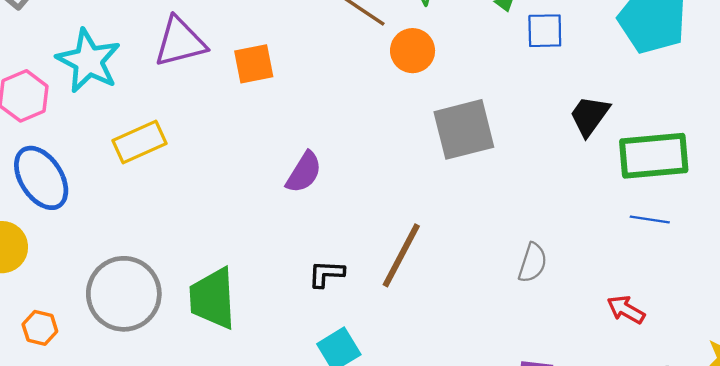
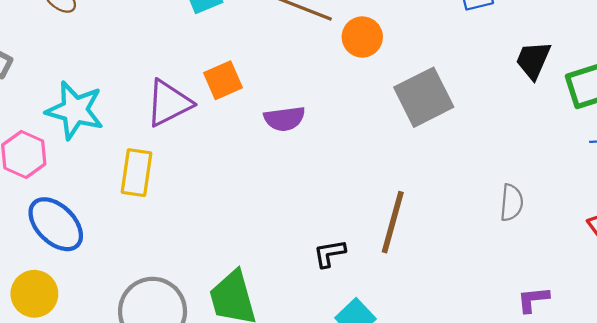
purple triangle: (180, 42) -> (169, 103), moved
yellow rectangle: (140, 142) -> (137, 173), turned -45
purple semicircle: (304, 172) -> (285, 119), moved, turned 63

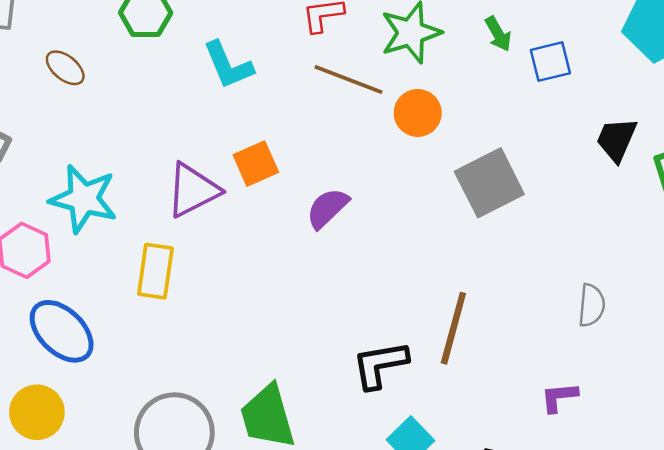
purple semicircle: (285, 119) -> (327, 208), turned 144
black L-shape: (329, 253) -> (380, 365), size x1.5
purple L-shape: (533, 299) -> (559, 397), moved

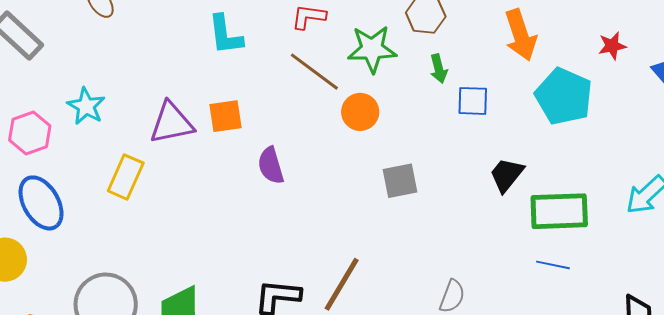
gray square: (489, 183) -> (400, 181), size x0.7
cyan star: (84, 199) -> (86, 106), size x0.7
purple semicircle: (327, 208) -> (271, 165), turned -78

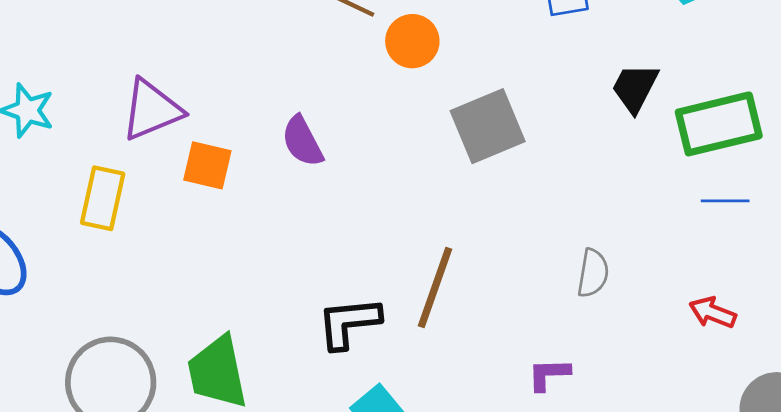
orange square: (225, 116) -> (207, 165), moved, turned 33
gray square: (400, 181) -> (488, 126), size x1.4

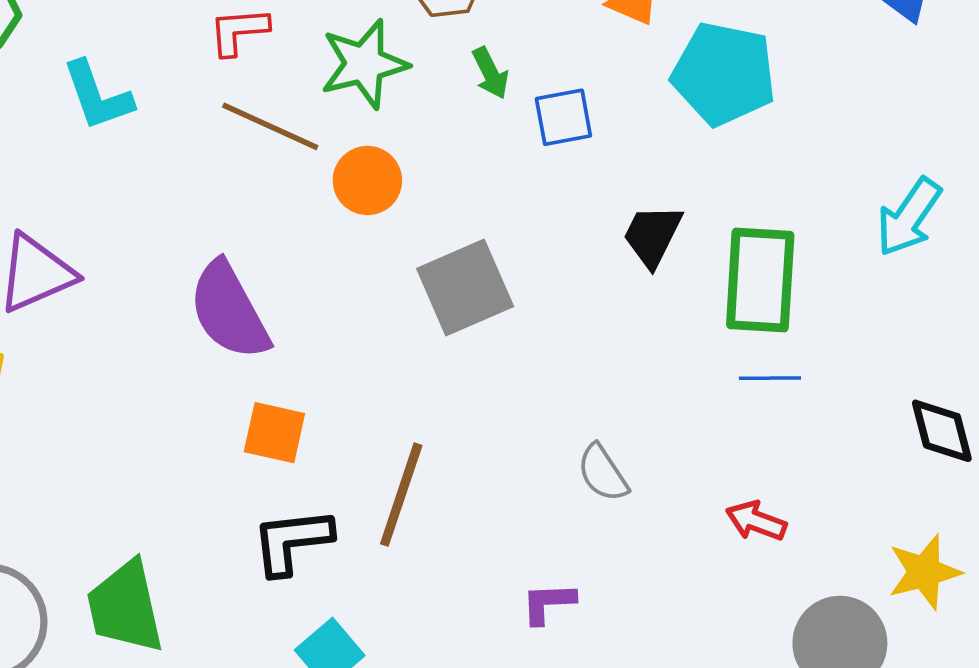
green rectangle: (719, 124) -> (760, 280), turned -72
purple semicircle: (302, 141) -> (229, 311), size x1.5
orange square: (207, 165) -> (274, 433), moved
gray semicircle: (593, 273) -> (603, 473), turned 138

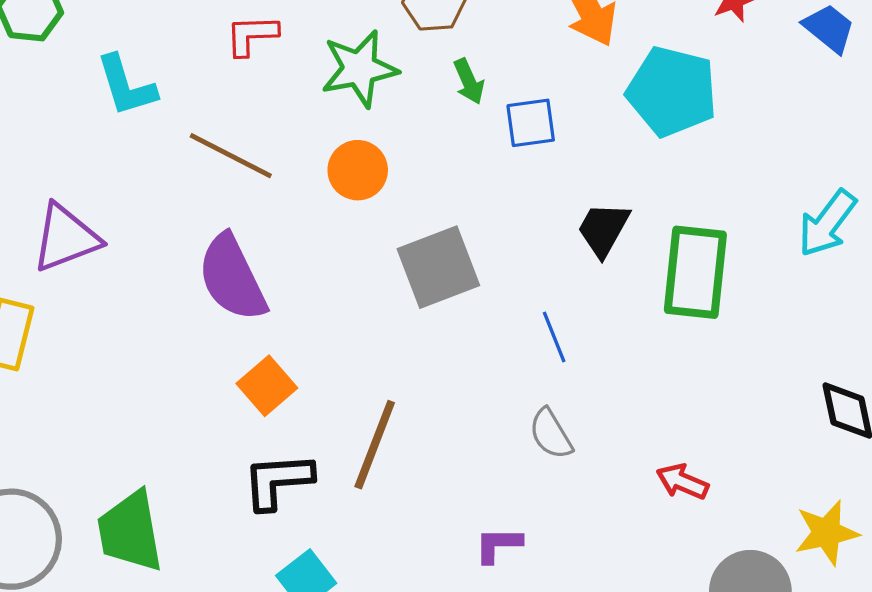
brown line: (270, 126) -> (231, 156), moved
blue line: (770, 378) -> (554, 337), moved, turned 66
orange square: (274, 433) -> (267, 386), turned 34

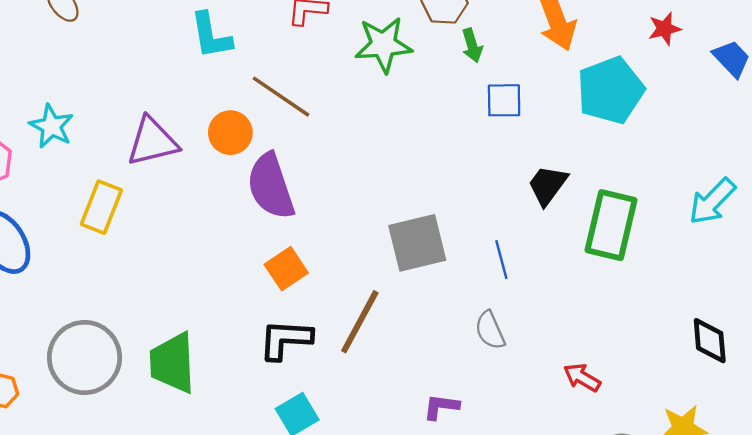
green arrow: (469, 82) -> (472, 45), moved
cyan pentagon: (672, 91) -> (611, 90), turned 30
orange circle: (358, 170) -> (230, 133), moved
gray square: (438, 267) -> (417, 243), moved

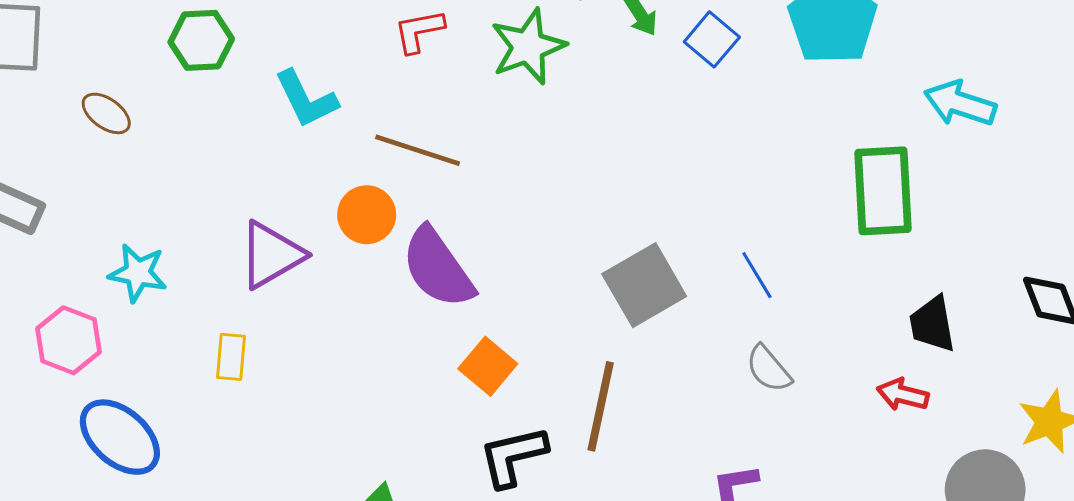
blue square: (504, 100) -> (712, 39), moved, turned -33
black trapezoid: (548, 185) -> (932, 324), moved, turned -30
cyan arrow: (712, 201) -> (960, 104), moved, turned 80
yellow rectangle: (101, 207) -> (231, 357), size x0.7

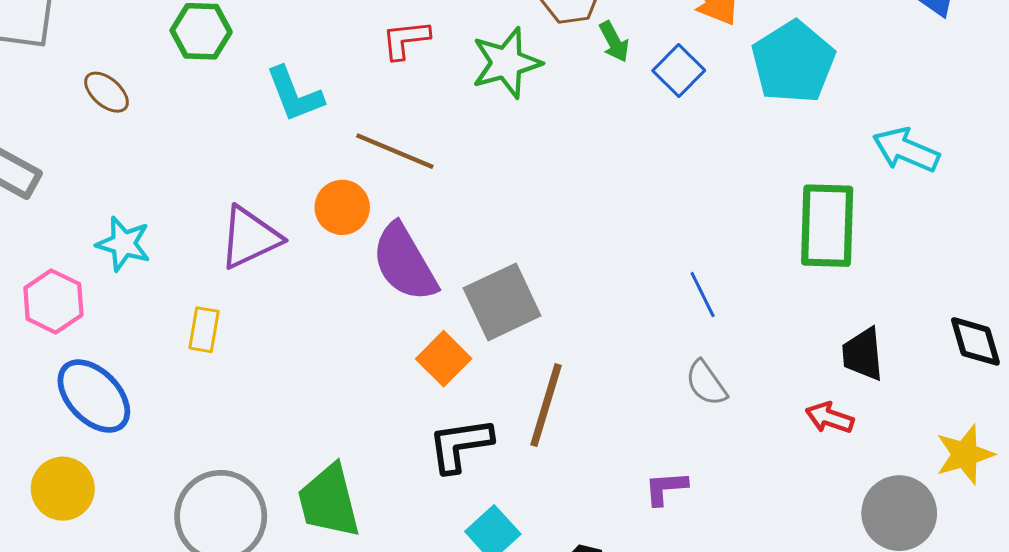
gray square: (644, 285) -> (502, 302), moved

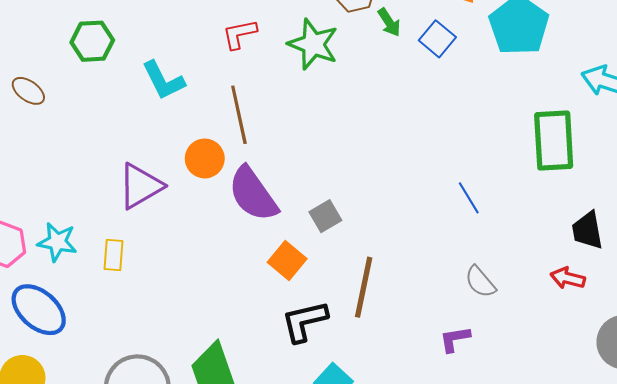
green star: (506, 63) -> (313, 44), turned -30
brown line: (395, 151) -> (239, 115), turned 60
cyan star: (123, 244) -> (57, 242), moved
gray square: (502, 302) -> (325, 216), size x0.6
gray semicircle: (706, 383) -> (480, 282), moved

